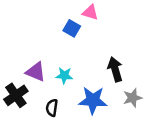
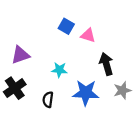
pink triangle: (90, 12) -> (88, 35), moved
purple triangle: (36, 72) -> (20, 55), moved, turned -42

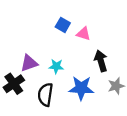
purple triangle: (20, 55) -> (29, 63), moved
black semicircle: (48, 100) -> (45, 95), size x1.5

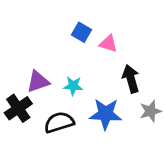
black semicircle: (45, 95) -> (59, 122), turned 65

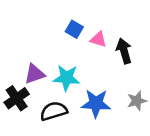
black arrow: (131, 79) -> (124, 51), moved
cyan star: (73, 86) -> (66, 78), size x1.5

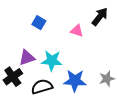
blue square: (74, 29) -> (39, 23), moved
black arrow: (124, 51) -> (100, 17), moved, turned 54

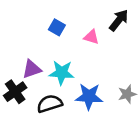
blue square: (39, 23) -> (57, 27), moved

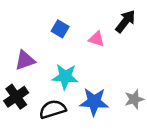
purple triangle: (32, 69) -> (25, 60), moved

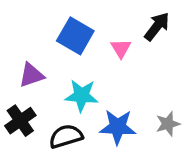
blue square: (60, 29) -> (75, 36), size x1.6
pink triangle: (97, 39) -> (121, 48), turned 42

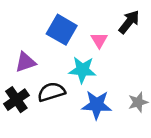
cyan star: (82, 96) -> (82, 70), moved
black semicircle: (66, 136) -> (51, 92), moved

